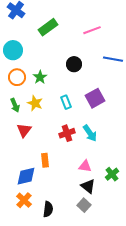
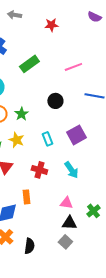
red cross: (67, 133) -> (39, 170), moved, turned 35
black triangle: (88, 186) -> (69, 223), turned -35

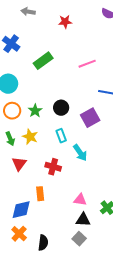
black circle: (55, 101) -> (61, 108), moved
purple square: (76, 135) -> (90, 118), moved
cyan arrow: (71, 170) -> (80, 153), moved

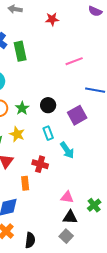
green rectangle: (43, 61) -> (20, 51), moved, turned -66
orange rectangle: (40, 194) -> (25, 183), moved

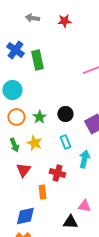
red star: (52, 19) -> (64, 21), moved
cyan arrow: (67, 150) -> (84, 159), turned -132
black triangle: (70, 217) -> (70, 222), moved

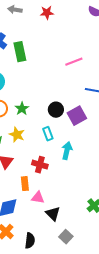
black circle: (65, 114) -> (56, 110), moved
pink triangle: (84, 206) -> (38, 198), moved
black triangle: (70, 222) -> (53, 214), turned 42

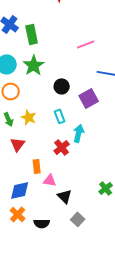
green star: (22, 109) -> (34, 65), moved, size x1.5
black circle: (56, 110) -> (62, 86), moved
red cross: (40, 165) -> (62, 147), moved, turned 35
black semicircle: (30, 241) -> (42, 223), turned 84

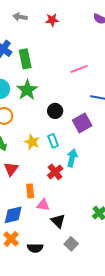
yellow star: (29, 117) -> (32, 142), moved

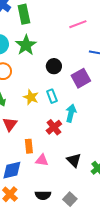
black triangle: (58, 221) -> (74, 160), moved
black semicircle: (35, 248) -> (43, 195), moved

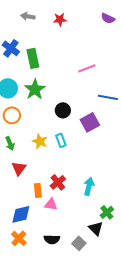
cyan arrow: (71, 113) -> (89, 186), moved
red cross: (54, 127) -> (58, 182), moved
black triangle: (74, 160) -> (96, 228), moved

